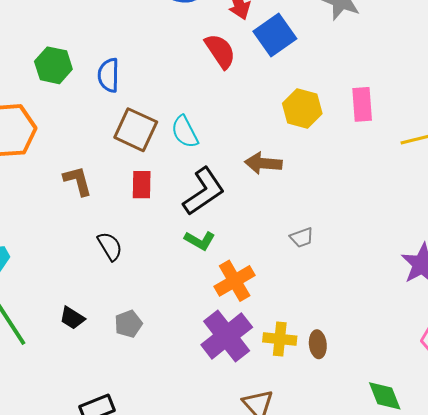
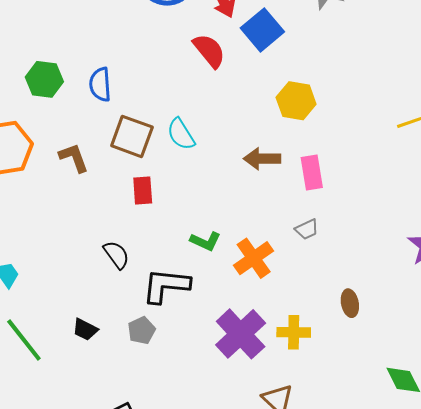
pink rectangle: (362, 104) -> (312, 172), moved
brown L-shape: (78, 181) -> (74, 158), moved
black L-shape: (204, 191) -> (166, 286), moved, turned -135
orange cross: (235, 281) -> (254, 258), moved
brown ellipse: (318, 344) -> (350, 303), moved

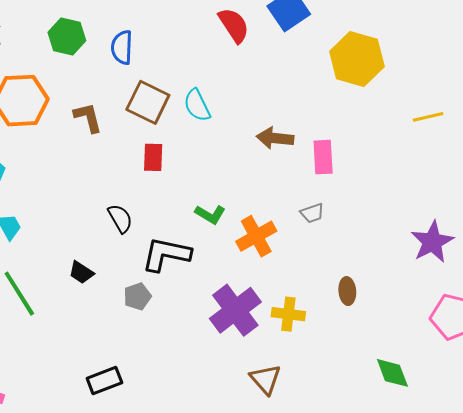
yellow hexagon: (296, 101) -> (357, 59), moved, size x1.4
black trapezoid: (85, 329) -> (81, 272), moved

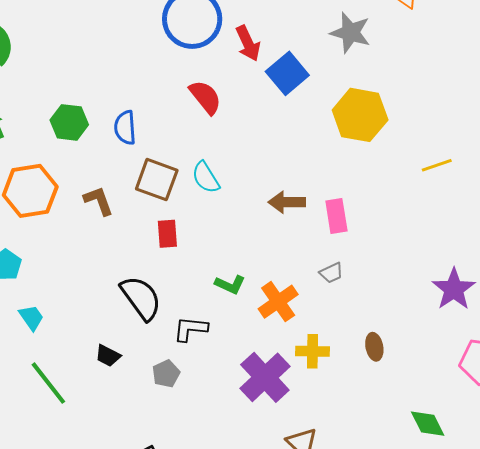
red semicircle: (234, 25) -> (205, 97), moved
black semicircle: (120, 218) -> (141, 298), size x1.6
black L-shape: (166, 254) -> (190, 329), size x0.7
yellow cross: (288, 314) -> (312, 351), moved

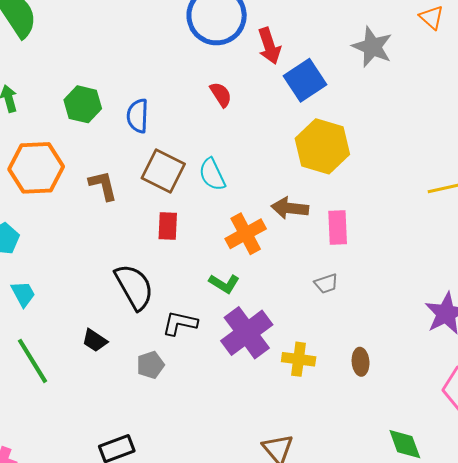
red semicircle: (205, 97) -> (221, 95), size x0.7
yellow hexagon: (360, 115) -> (322, 146), moved
orange cross: (278, 302) -> (246, 234), moved
purple cross: (265, 377) -> (247, 333), moved

